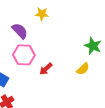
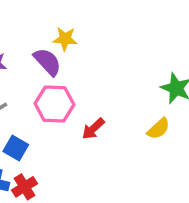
yellow star: (42, 14) -> (65, 39), moved

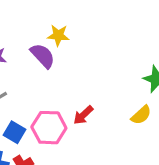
pink hexagon: (54, 104) -> (49, 128), moved

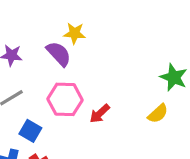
pink hexagon: (49, 128) -> (65, 99), moved

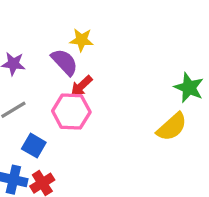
red arrow: (100, 114) -> (82, 86), moved
yellow semicircle: (158, 114) -> (172, 127), size x1.4

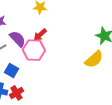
purple semicircle: (64, 62) -> (18, 39), moved

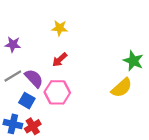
purple semicircle: (18, 39) -> (34, 78), moved
pink hexagon: (34, 50) -> (57, 92), moved

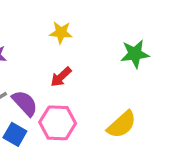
green star: (133, 61) -> (135, 54), moved, turned -30
yellow semicircle: (122, 88) -> (122, 125), moved

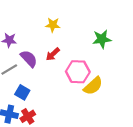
purple semicircle: (25, 103) -> (29, 59), moved
pink hexagon: (58, 123) -> (78, 72), moved

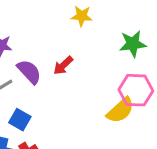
yellow star: (53, 25) -> (82, 16), moved
pink hexagon: (78, 72) -> (136, 90), moved

